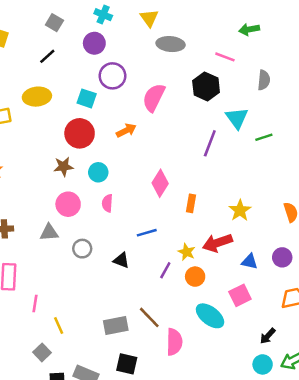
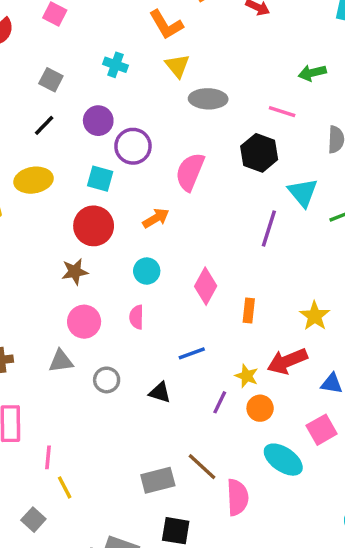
purple circle: (94, 43) -> (98, 121), moved
cyan circle: (98, 172) -> (147, 271), moved
yellow line: (59, 326) -> (65, 487), moved
gray square: (42, 352) -> (33, 520), moved

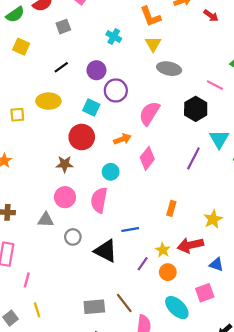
gray square: (51, 80) -> (63, 27), moved, turned 32
pink diamond: (206, 286) -> (147, 158), moved
pink semicircle: (137, 317) -> (99, 200), size x1.6
black triangle: (160, 392) -> (106, 251), size x1.6
yellow line: (65, 487) -> (37, 310), moved

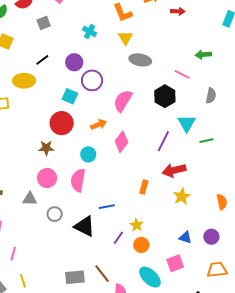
red arrow: (211, 16) -> (178, 11), turned -32
yellow ellipse: (48, 101) -> (24, 81), moved
red arrow: (190, 245) -> (174, 170), moved

